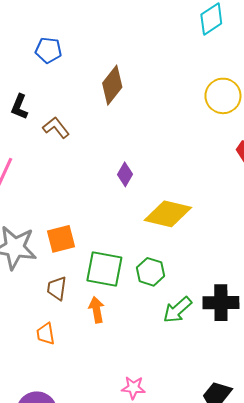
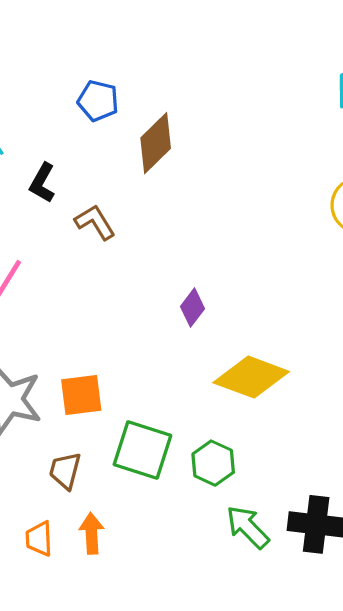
brown diamond: (112, 85) -> (156, 143), moved
orange arrow: (97, 310) -> (92, 533), moved
green arrow: (178, 310) -> (248, 527), turned 80

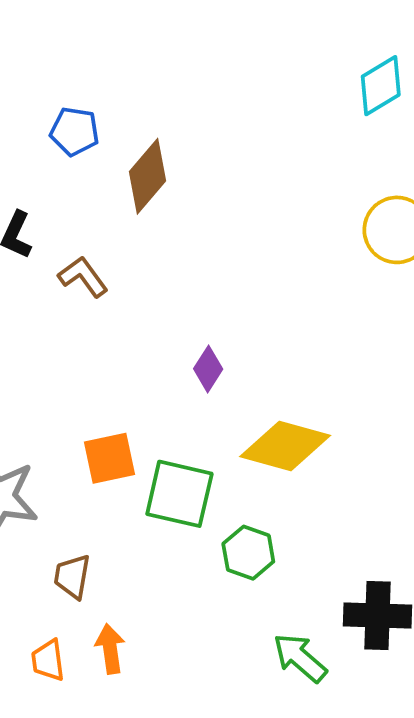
orange square: (81, 395) -> (110, 458), moved
green square: (142, 450) -> (179, 494), moved
green arrow: (248, 527) -> (300, 658), moved

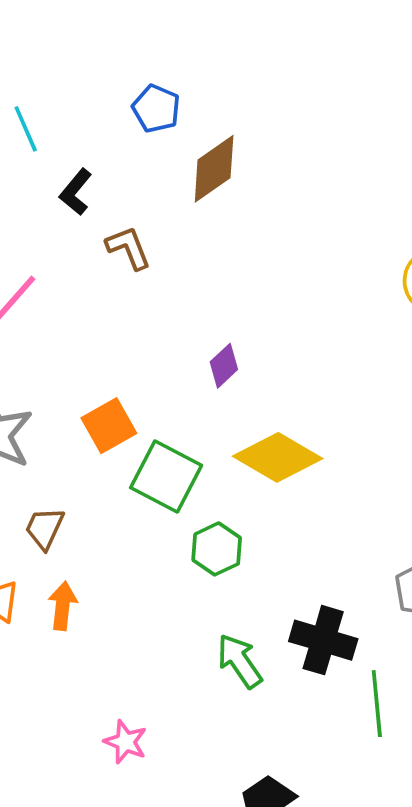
orange square: (110, 458) -> (109, 426), turned -32

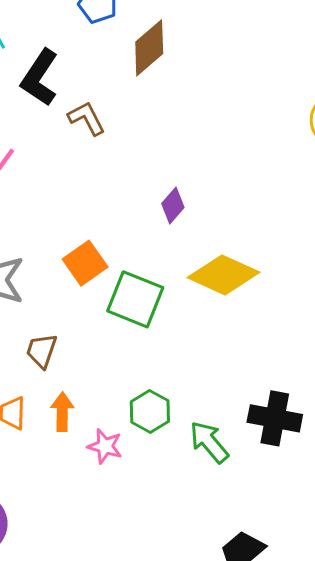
black L-shape: (76, 192) -> (40, 78), size x1.5
green hexagon: (217, 549) -> (150, 411), moved
pink star: (125, 742) -> (105, 446), moved

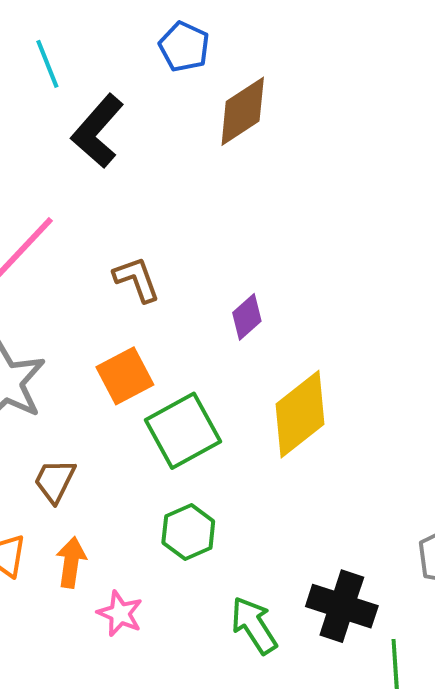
brown L-shape: (87, 118) -> (137, 279), moved
yellow diamond: (223, 275) -> (300, 414), turned -70
green square: (135, 299) -> (183, 431), turned 32
green hexagon: (150, 411) -> (188, 532), moved

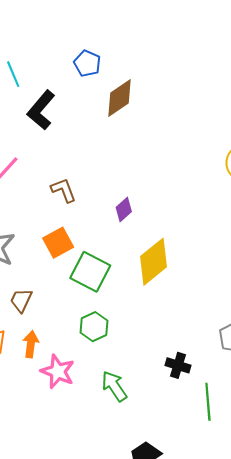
green square: (183, 431) -> (90, 272), turned -33
black cross: (342, 606) -> (178, 365), size x0.7
pink star: (120, 614) -> (58, 372), size x1.4
green arrow: (254, 625) -> (114, 386), moved

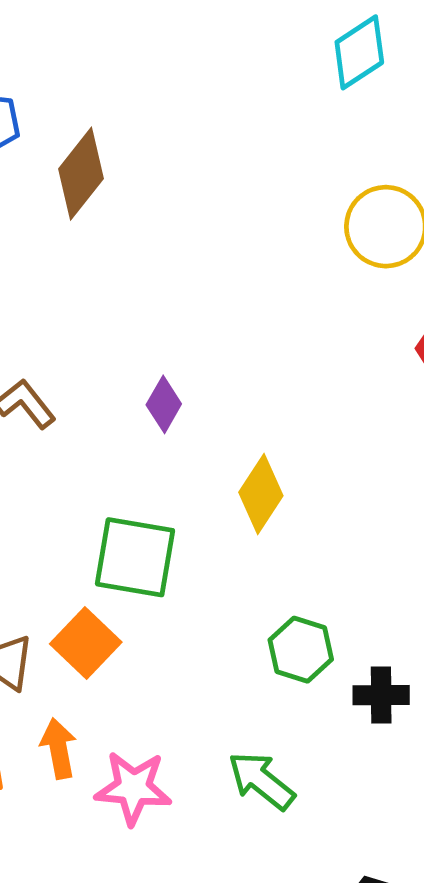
orange square: (58, 243) -> (86, 643), moved
yellow diamond: (154, 262) -> (261, 494), size x0.7
green hexagon: (94, 327) -> (301, 650), moved

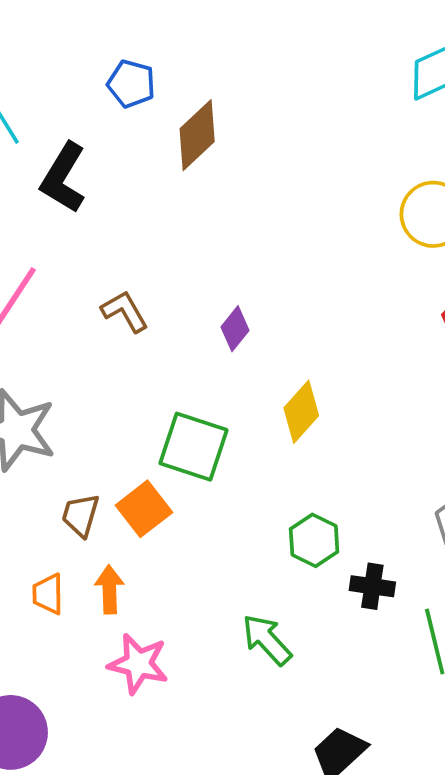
pink star: (133, 788) -> (138, 664), moved

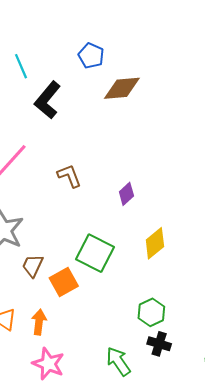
brown diamond: (197, 135) -> (122, 88), turned 30
brown trapezoid: (81, 515) -> (33, 266), moved
black cross: (372, 586) -> (159, 344), moved

